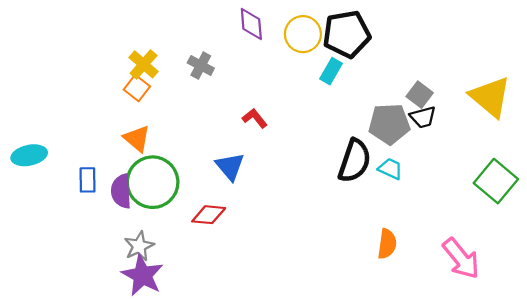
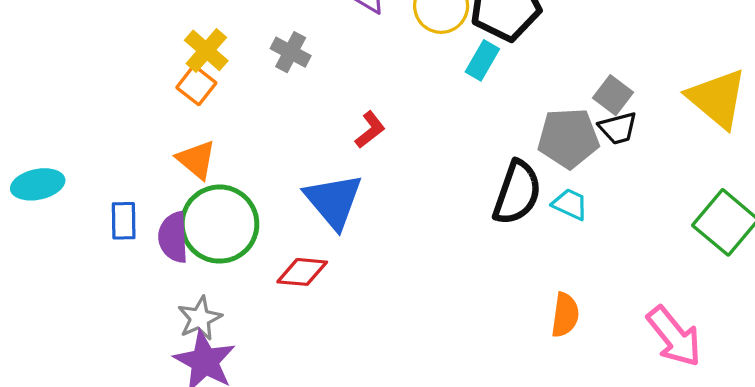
red L-shape: (255, 118) -> (370, 130), turned 90
blue triangle: (230, 166) -> (334, 201), size x1.4

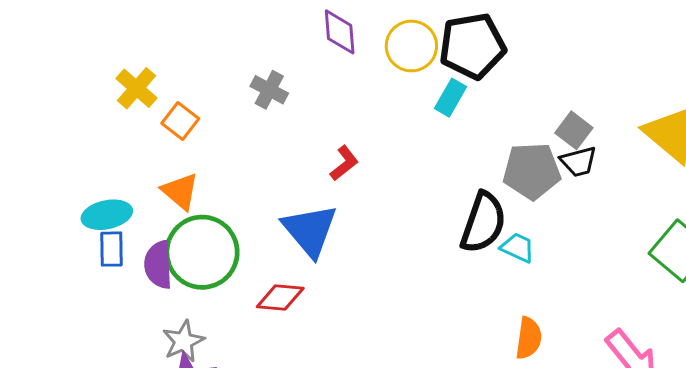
yellow cross: (206, 50) -> (136, 88), moved
cyan ellipse: (38, 184) -> (107, 215), moved
cyan trapezoid: (570, 204) -> (518, 248), moved

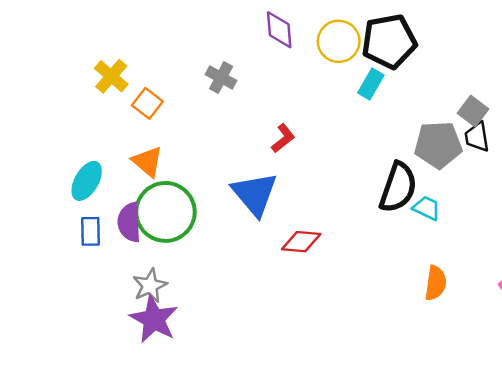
black trapezoid: (579, 162) -> (477, 137), turned 96
cyan ellipse: (107, 215) -> (87, 181), turned -48
blue rectangle: (111, 249) -> (91, 231), moved
red diamond: (280, 298) -> (301, 242), moved

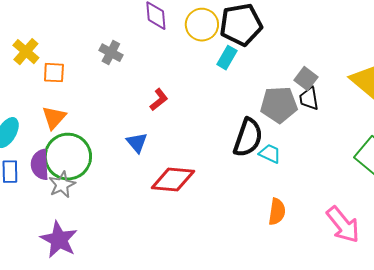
orange square: (147, 103) -> (54, 73), turned -35
orange triangle: (147, 162) -> (54, 118), turned 32
blue triangle: (255, 194) -> (137, 143), size x0.6
red diamond: (301, 242) -> (173, 180), size x1.4
gray star: (150, 286) -> (62, 185), moved

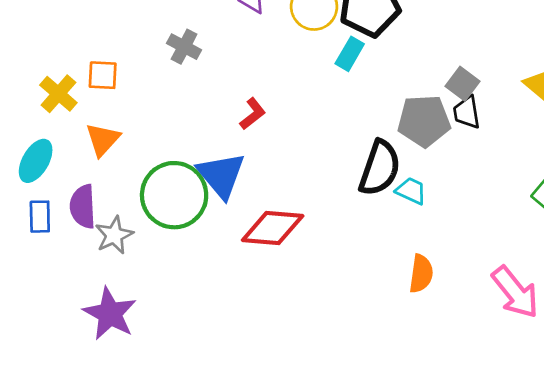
yellow cross: (26, 52) -> (58, 94), moved
blue triangle: (137, 143) -> (221, 175), size x1.6
green circle: (68, 157) -> (174, 195), moved

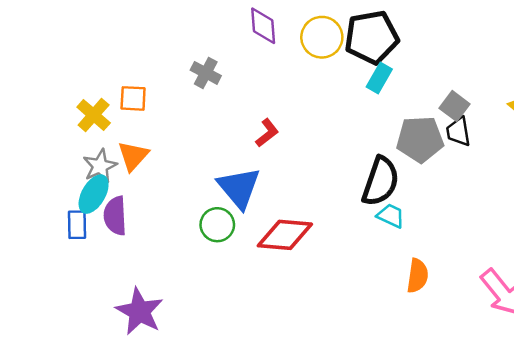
cyan rectangle: (350, 54) -> (379, 78), moved
cyan ellipse: (36, 161) -> (94, 194), moved
cyan trapezoid: (411, 191) -> (391, 216), moved
green circle: (174, 195) -> (217, 225), moved, size x0.6
gray star: (114, 235) -> (100, 166), moved

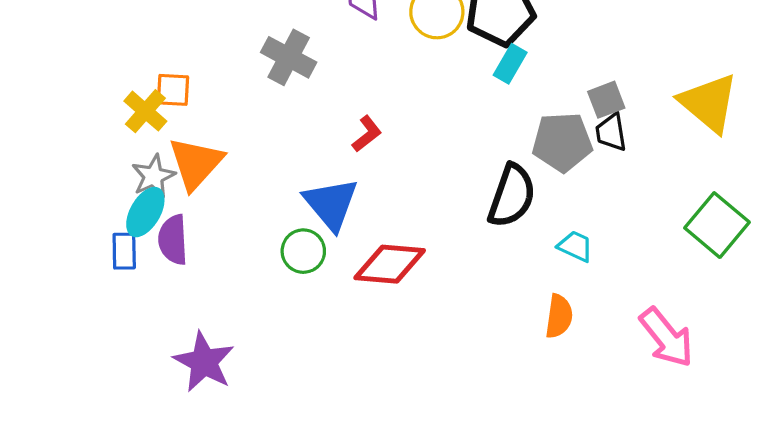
gray cross: (206, 73) -> (289, 57), size x1.4
orange square: (133, 98) -> (173, 90), moved
gray square: (454, 106) -> (606, 100), turned 32
orange triangle: (133, 156) -> (196, 163), size x1.4
cyan trapezoid: (391, 216) -> (575, 246), moved

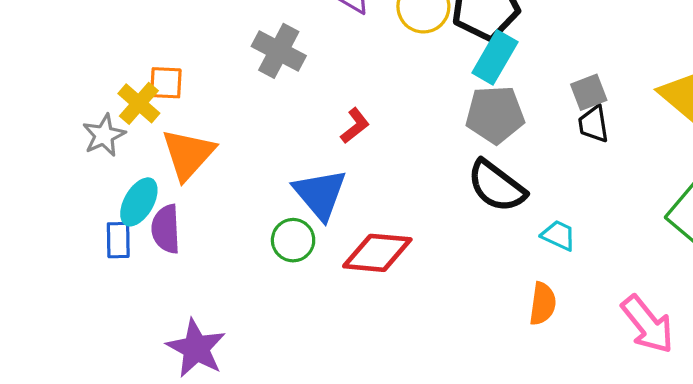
cyan rectangle: (510, 64) -> (495, 57), size x1.4
gray pentagon: (562, 142) -> (495, 115), moved
gray star: (153, 176) -> (104, 135), moved
black semicircle: (512, 196) -> (497, 186), turned 108

